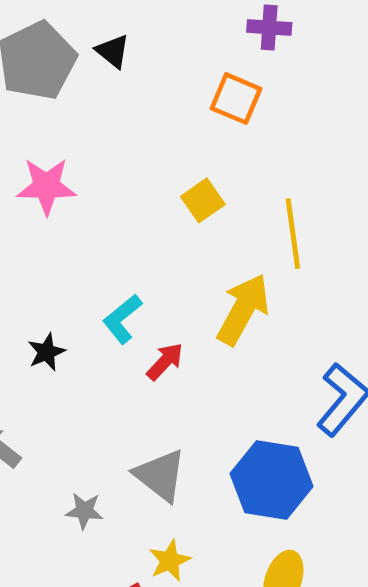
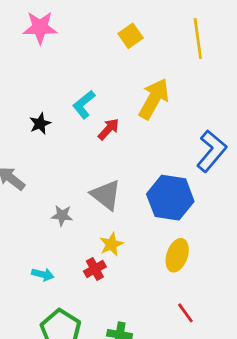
yellow line: (293, 234) -> (198, 39), moved

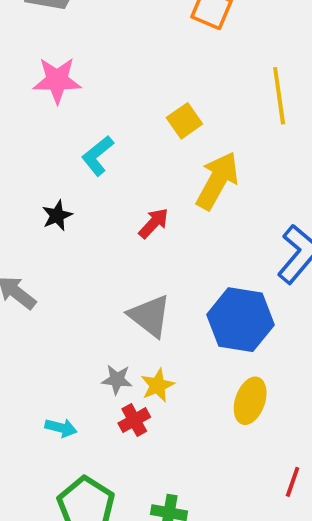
yellow square: (131, 36) -> (184, 121), moved
cyan L-shape: (84, 104) -> (98, 156), moved
gray star: (62, 215) -> (117, 380), moved
red line: (185, 313) -> (293, 482), moved, turned 55

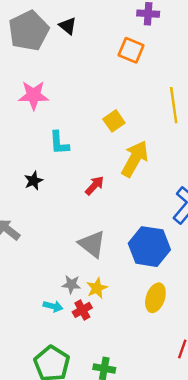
cyan L-shape: (98, 156) -> (59, 143), turned -55
cyan arrow: (61, 428) -> (53, 306), moved

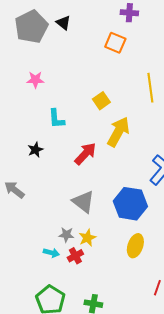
pink star: (34, 95) -> (35, 80), size x0.7
red arrow: (94, 186) -> (85, 154), size x1.4

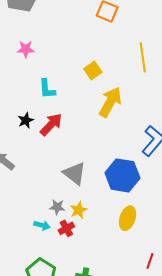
red arrow: (85, 154) -> (51, 124), moved

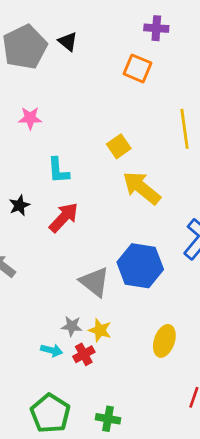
yellow arrow: (110, 102) -> (142, 188), turned -80
black star: (26, 120) -> (19, 205), moved
blue hexagon: (122, 175) -> (140, 266), moved
yellow star: (79, 210) -> (100, 330), turned -30

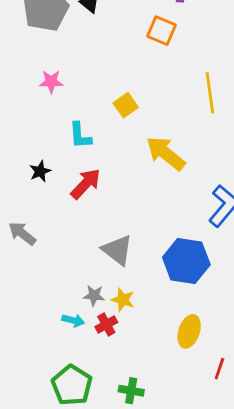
yellow square: (119, 146) -> (126, 105), moved
blue hexagon: (140, 266) -> (186, 261), moved
yellow ellipse: (164, 341) -> (189, 331), moved

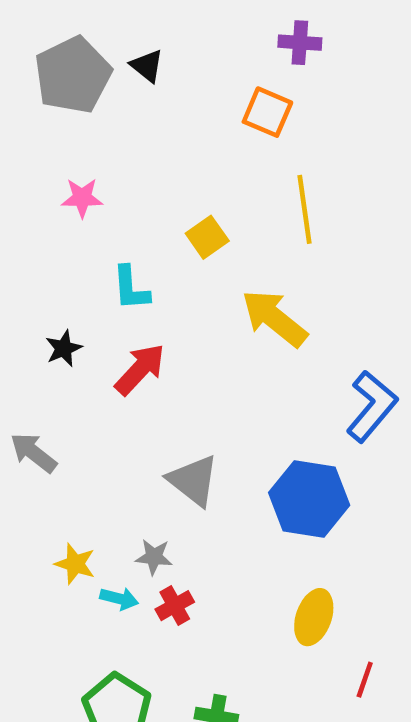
yellow line: (210, 93) -> (304, 209), moved
yellow star: (123, 300) -> (75, 564), moved

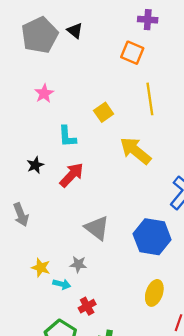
pink star: (82, 198) -> (44, 93), turned -30
gray arrow: (33, 453) -> (21, 215), turned -150
red cross: (175, 606) -> (87, 306), moved

